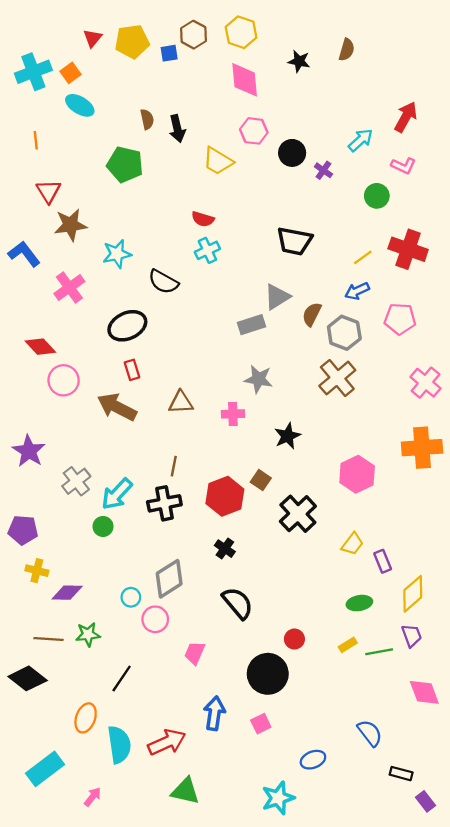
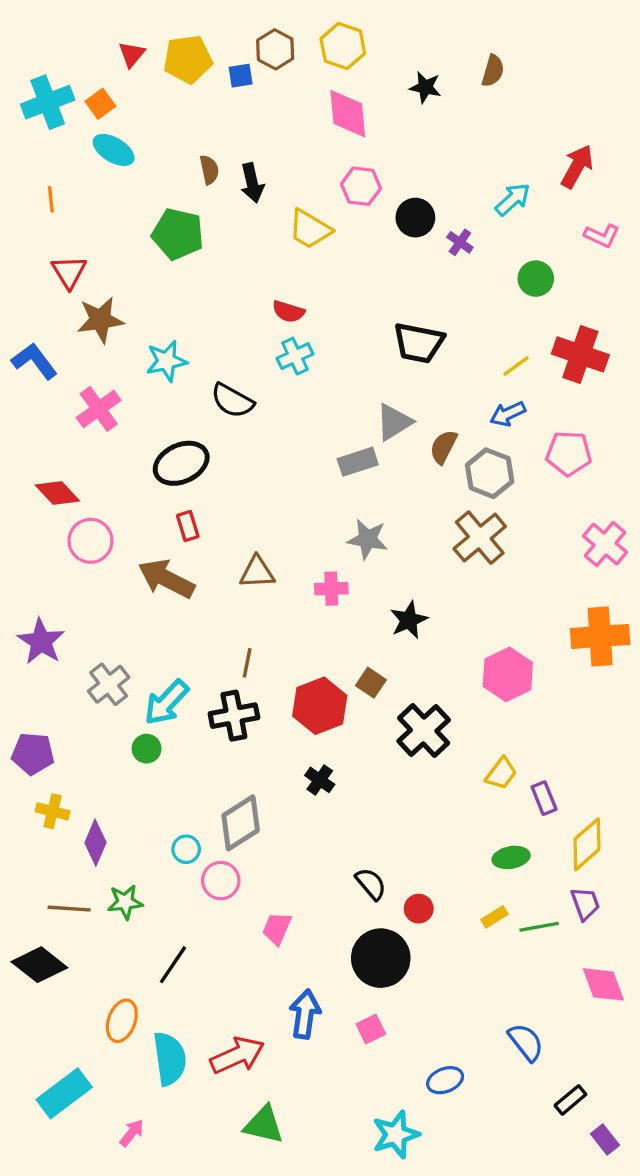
pink L-shape: (403, 166) -> (602, 236), moved
purple diamond: (67, 593) -> (95, 843), turned -68
black semicircle: (238, 603) -> (371, 884), moved, size x0.7
black rectangle: (401, 774) -> (570, 1100), turned -55

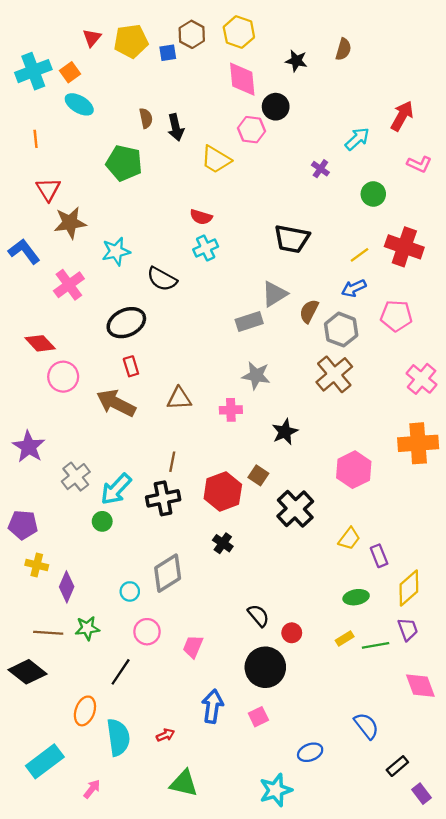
black circle: (415, 218) -> (276, 107), moved
pink circle: (221, 881) -> (147, 632), moved
red arrow: (237, 1055) -> (165, 735), size x0.5

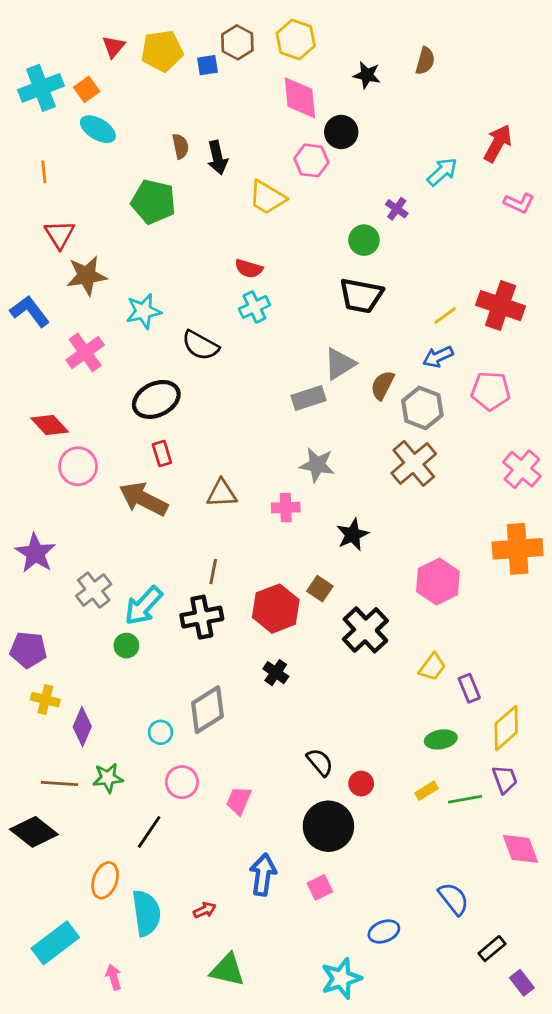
green circle: (373, 194) -> (364, 240), moved
pink arrow: (92, 789) -> (114, 977), turned -54

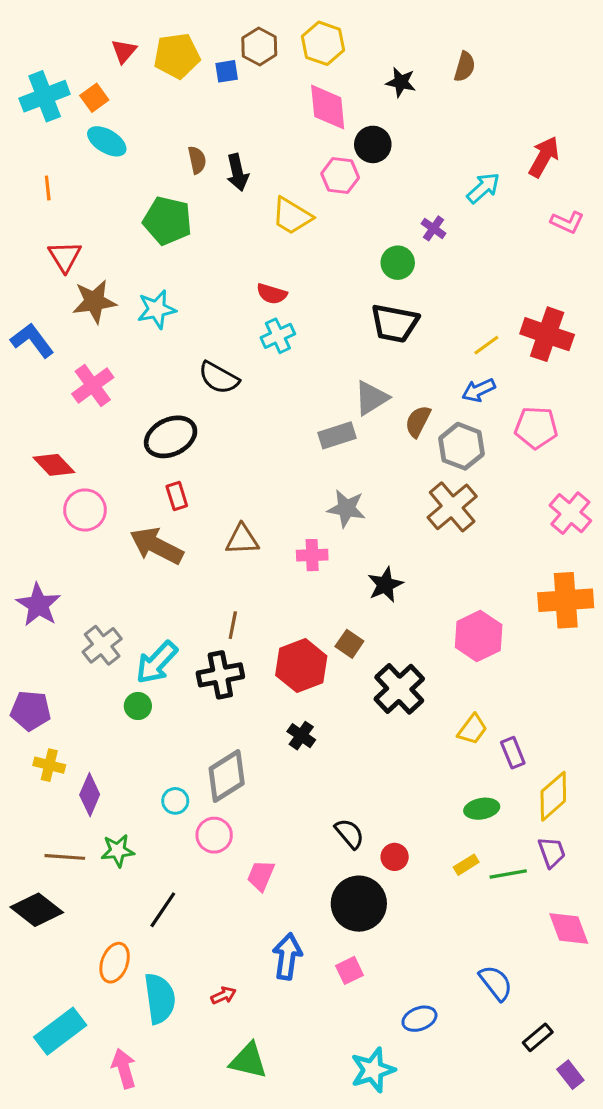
cyan star: (143, 311) -> (157, 309), moved
pink circle: (182, 782) -> (214, 835), moved
pink arrow: (114, 977) -> (124, 1068), size x1.4

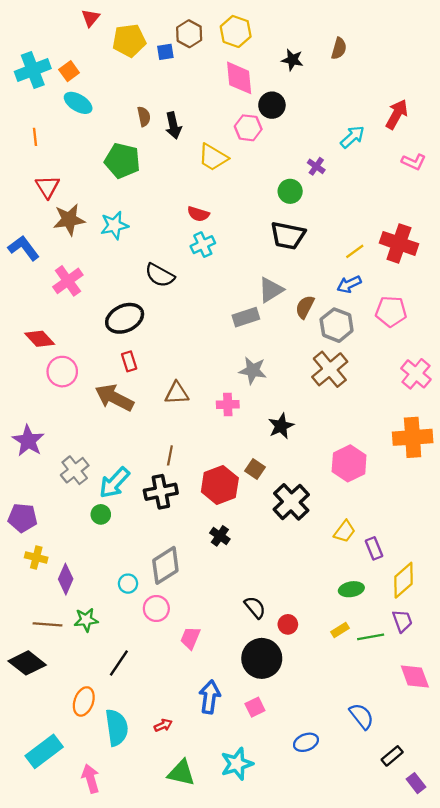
red triangle: (124, 51) -> (91, 18), moved
cyan star: (373, 1070) -> (237, 764), moved

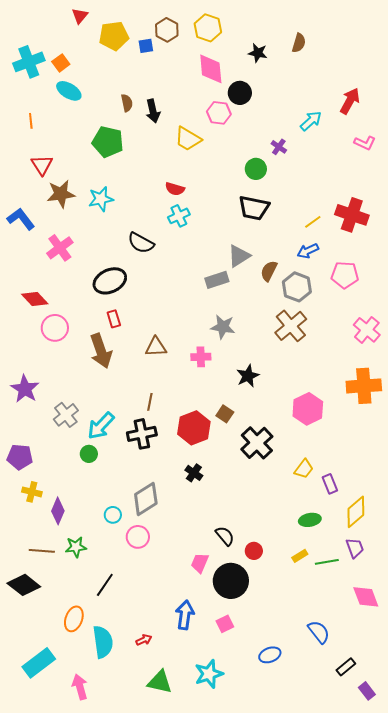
brown arrow: (114, 398) -> (101, 351), turned -136
pink trapezoid: (190, 638) -> (200, 563), moved

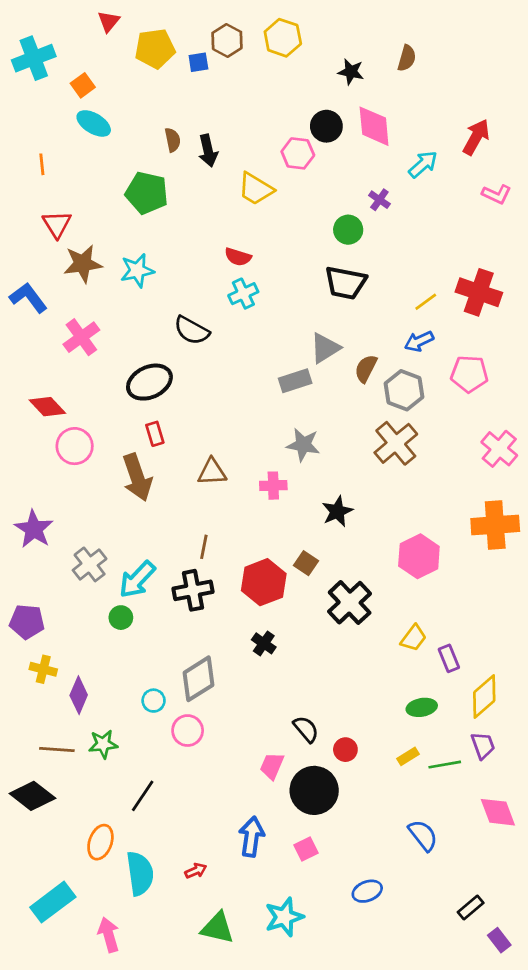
cyan cross: (29, 62) -> (34, 58), moved
pink diamond: (211, 69) -> (374, 126), moved
blue semicircle: (319, 632) -> (423, 835), moved

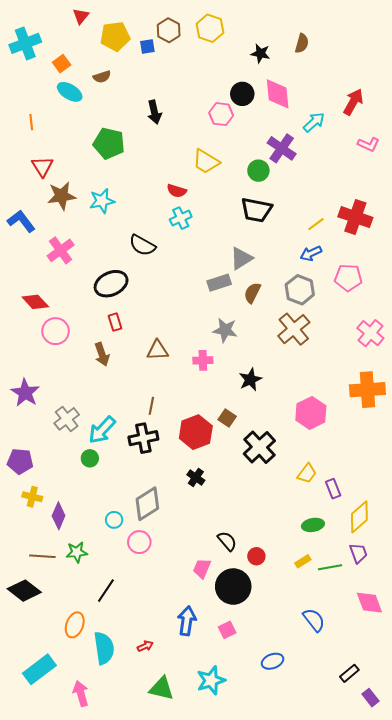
brown semicircle: (173, 140) -> (102, 77), moved, turned 84
yellow trapezoid: (256, 189) -> (206, 162), moved
purple cross: (379, 200) -> (282, 148), size x1.8
brown semicircle: (366, 368) -> (252, 293), moved
brown arrow: (137, 477) -> (102, 354), size x0.7

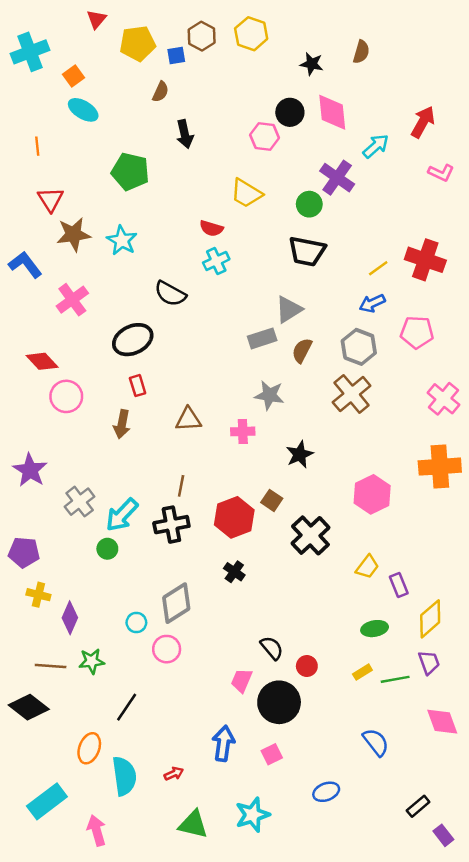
brown semicircle: (102, 77) -> (161, 92), moved, turned -48
cyan star: (102, 201) -> (122, 240), turned -30
brown arrow: (102, 354) -> (122, 424), turned 30

